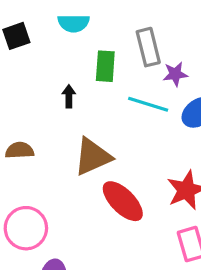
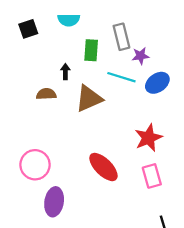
brown semicircle: (20, 150) -> (46, 94), moved
brown triangle: (93, 157) -> (89, 99), moved
red ellipse: (123, 201) -> (103, 167), moved

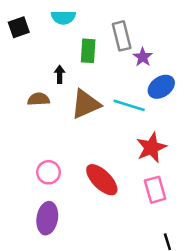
purple star: (141, 56) -> (143, 57), turned -30
cyan line: (121, 77) -> (129, 105), moved
pink circle: (35, 165) -> (48, 172), moved, size x0.7

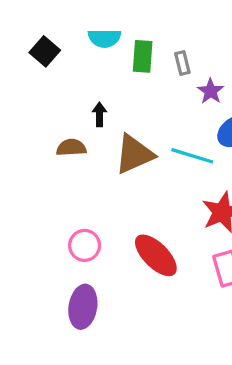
black square: (19, 27) -> (45, 51), turned -30
gray rectangle: (122, 36) -> (182, 63), size x0.6
green rectangle: (88, 51) -> (143, 56), moved

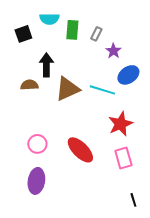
black square: (45, 51) -> (23, 34), moved, turned 30
gray rectangle: (182, 63) -> (96, 34), turned 40
black arrow: (99, 114) -> (46, 65), size x1.6

